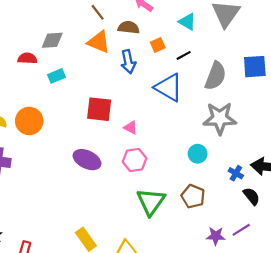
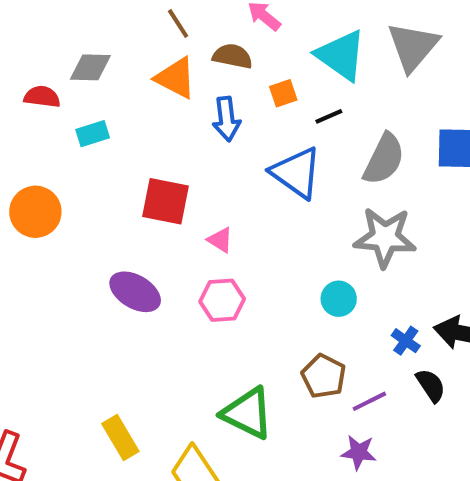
cyan triangle: (187, 22) -> (341, 55), size x1.6
green triangle: (151, 202) -> (248, 413), moved, turned -44
purple line: (241, 230) -> (369, 401), moved

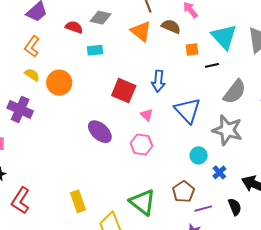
blue arrow: (226, 119) -> (158, 81), moved
blue triangle: (296, 173) -> (188, 110), moved
blue cross: (406, 341) -> (219, 172), moved

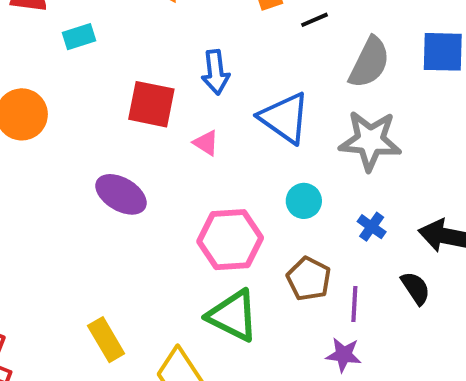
pink hexagon: (141, 144) -> (230, 240), moved, size x1.4
cyan circle: (199, 155) -> (304, 201), moved
purple line: (203, 209) -> (354, 304), turned -60

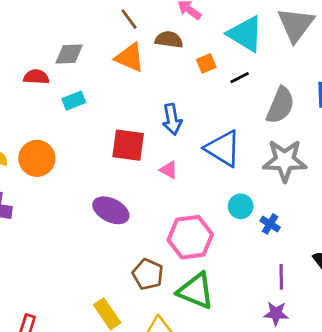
blue cross: (372, 227) -> (270, 224), moved
brown pentagon: (309, 279) -> (148, 274), moved

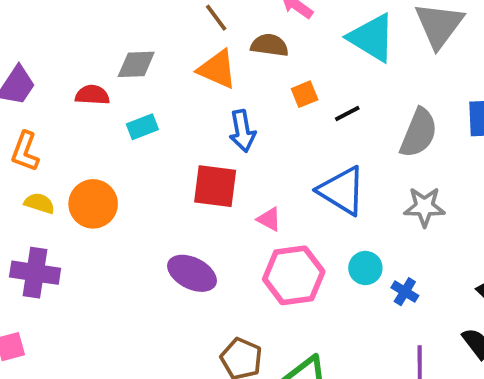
orange square: (206, 63) -> (305, 94), moved
black line: (240, 78) -> (347, 113), moved
blue arrow: (172, 119) -> (242, 131), moved
gray star: (285, 161) -> (424, 207), size x0.7
pink hexagon: (190, 237) -> (294, 275), moved

